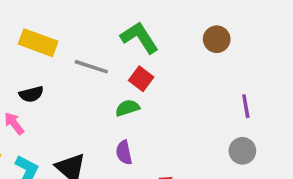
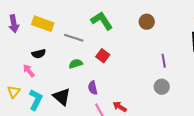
red square: (141, 79) -> (103, 56), moved
green semicircle: (127, 108) -> (76, 64), moved

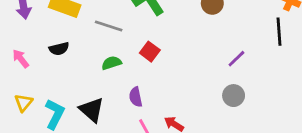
purple line: (164, 61) -> (236, 59), turned 56
pink arrow: (29, 71) -> (21, 59), moved

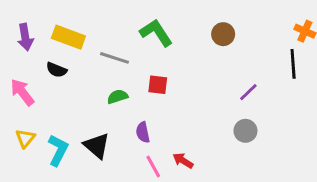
black semicircle: (59, 49) -> (57, 70), moved, turned 36
red square: (150, 52) -> (158, 85), turned -30
pink arrow: (21, 59) -> (22, 92), size x1.4

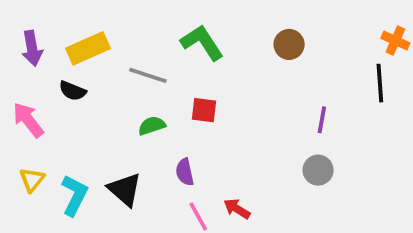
yellow rectangle: (68, 37) -> (88, 48), turned -44
purple line: (248, 92) -> (322, 120), turned -36

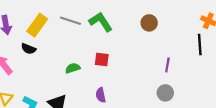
yellow rectangle: (88, 48) -> (37, 25), turned -30
gray line: (148, 75) -> (71, 21), moved
purple semicircle: (185, 172) -> (101, 95), moved

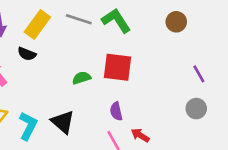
red square: (102, 60) -> (118, 67), size x1.6
purple line: (167, 65) -> (199, 74), turned -40

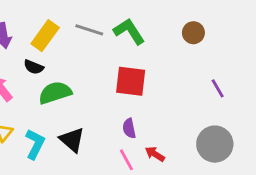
green semicircle: (81, 78) -> (55, 93), moved, size x1.6
gray circle: (196, 109) -> (215, 144), moved, size x1.6

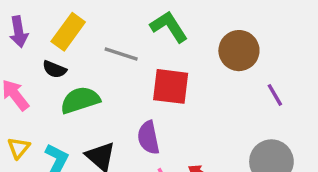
gray line: (89, 30) -> (121, 54), moved
brown circle: (193, 33) -> (239, 51), moved, size x1.5
purple semicircle: (129, 128) -> (148, 138), moved, size x1.4

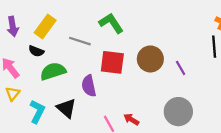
brown circle: (239, 51) -> (150, 59), moved
purple semicircle: (148, 138) -> (89, 86), moved
yellow triangle: (19, 148) -> (13, 94), moved

